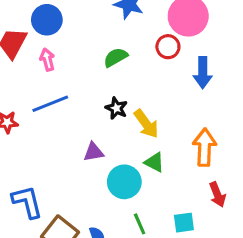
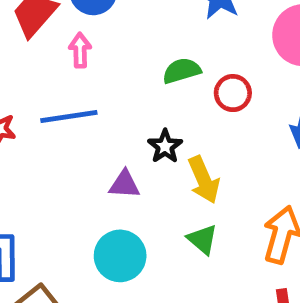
red circle: (168, 47) -> (233, 93), moved
purple triangle: (94, 152) -> (124, 184), moved
cyan circle: (124, 182) -> (120, 256), moved

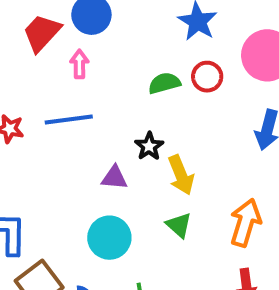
red circle: (233, 93) -> (207, 77), moved

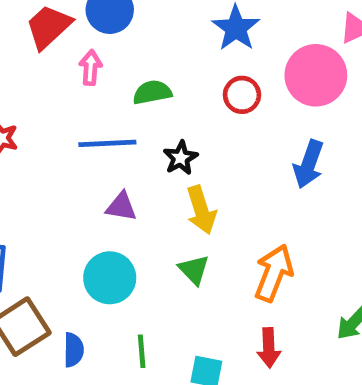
green semicircle: (164, 83) -> (152, 92), moved
blue line: (69, 120) -> (107, 143), moved
black star: (149, 146) -> (181, 158), moved

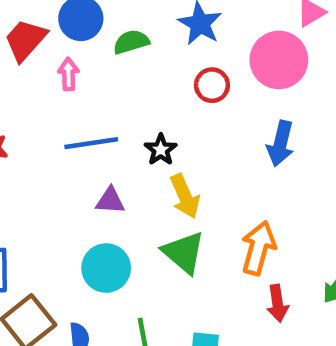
green semicircle: (152, 92) -> (131, 42), moved
green triangle: (194, 270) -> (184, 252), size x1.5
red arrow: (269, 348) -> (278, 303), moved

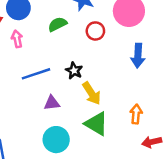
green semicircle: (131, 42) -> (57, 24), moved
orange arrow: (258, 248) -> (136, 114), size x0.7
red arrow: (278, 303) -> (152, 142), turned 96

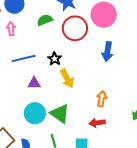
red circle: (95, 31) -> (75, 28), size x1.6
green triangle: (96, 124) -> (60, 114), moved
red arrow: (152, 142) -> (97, 123), moved

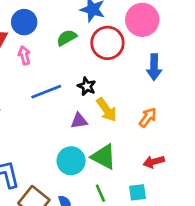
purple triangle: (34, 83) -> (79, 121), moved
orange arrow: (102, 99) -> (148, 117), moved, turned 35

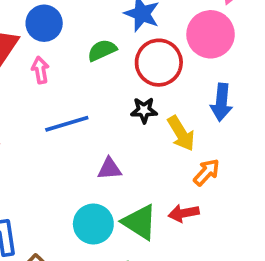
black star: (87, 86) -> (144, 110), moved, turned -30
yellow arrow: (107, 110) -> (181, 133), moved
red arrow: (154, 162) -> (184, 213), moved

